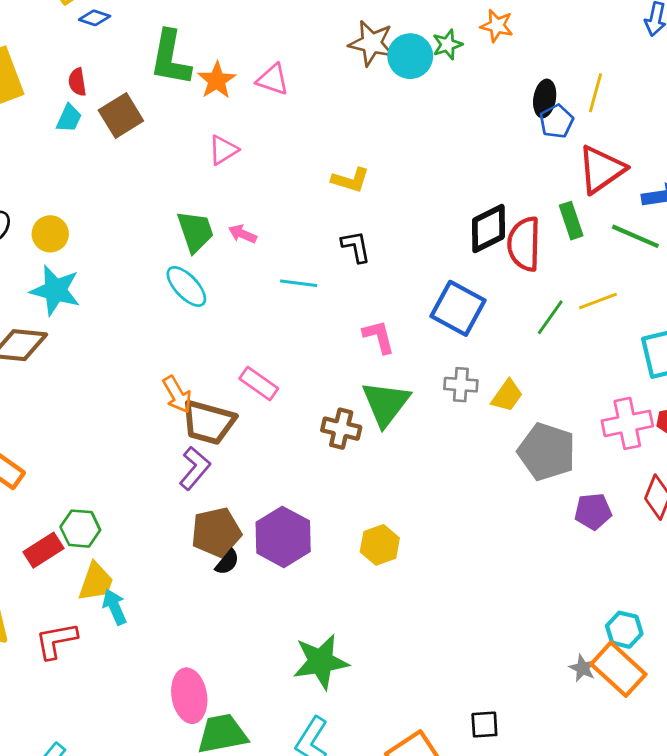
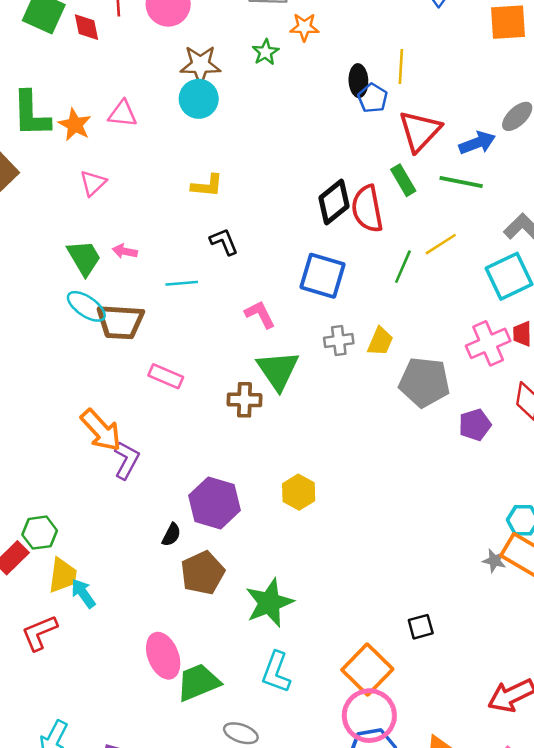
cyan circle: (410, 56) -> (199, 99), moved
orange arrow: (177, 394) -> (101, 430), moved, size x1.4
brown trapezoid: (208, 422) -> (120, 322), moved
brown pentagon: (216, 532) -> (203, 573), moved

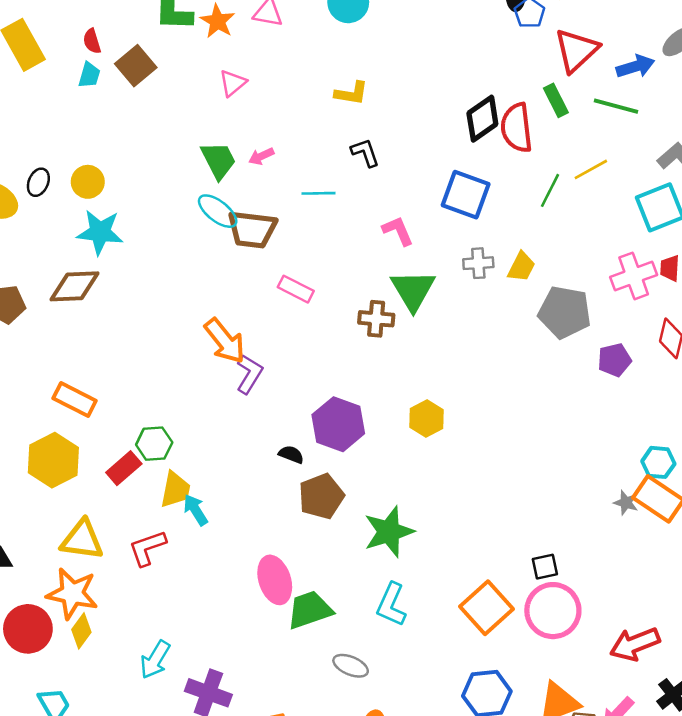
pink arrow: (125, 251) -> (261, 156), turned -40
black semicircle: (171, 535) -> (291, 454), turned -100
pink circle: (369, 716) -> (553, 611), moved

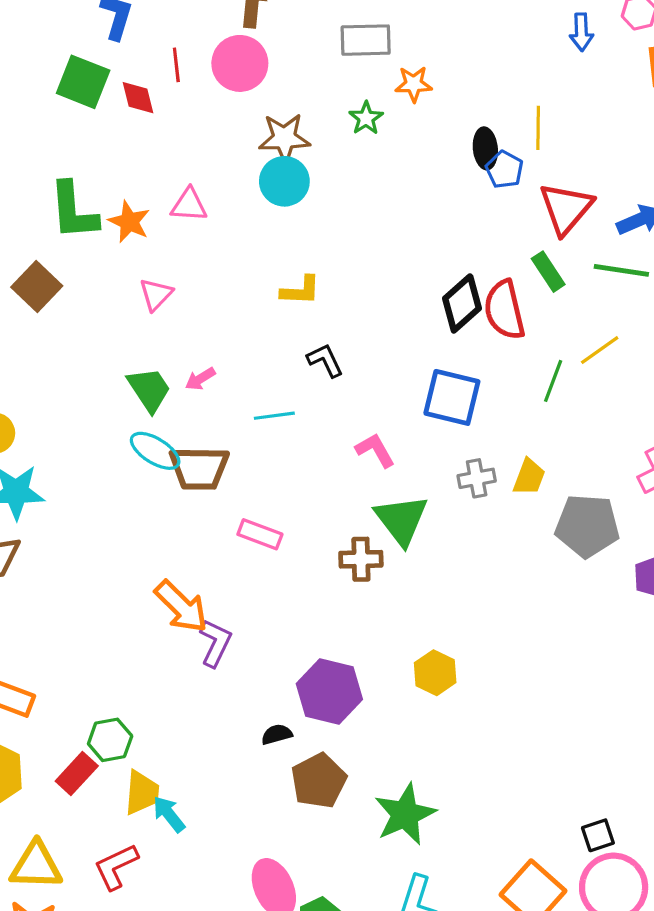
black semicircle: (291, 454) -> (277, 734), turned -30

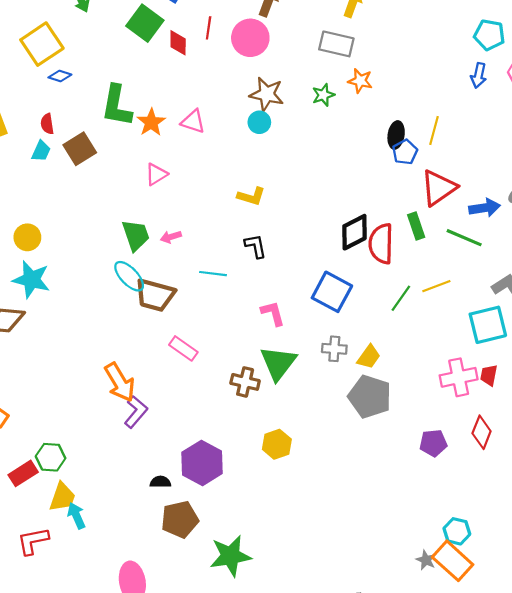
cyan circle: (284, 181) -> (259, 122), size x0.7
gray pentagon: (587, 526) -> (370, 397), moved
yellow hexagon: (435, 673) -> (277, 444), moved

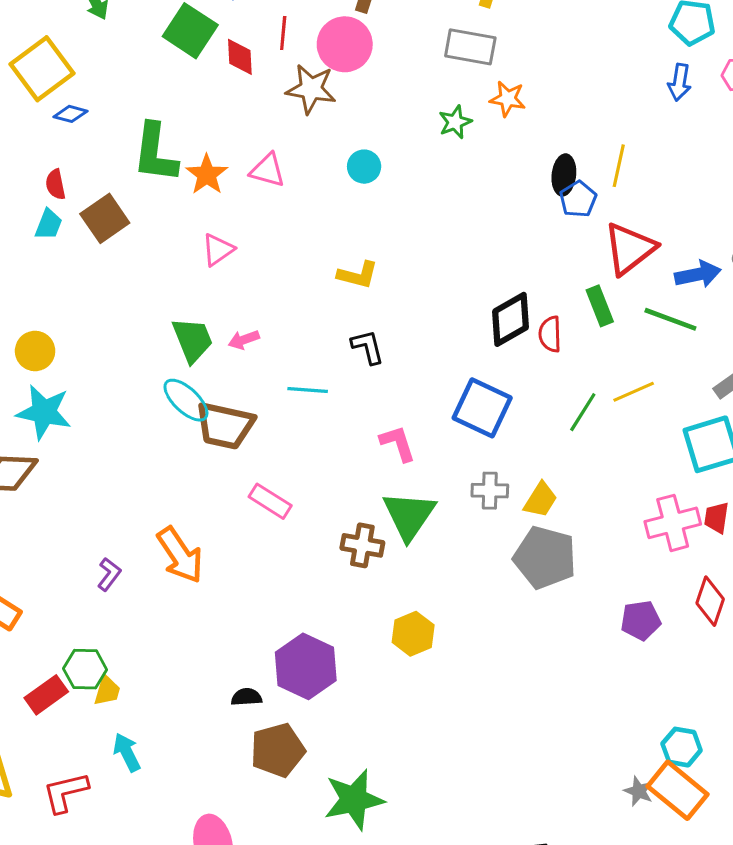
brown star: (267, 94) -> (311, 89), moved
red semicircle: (381, 244) -> (550, 334), size x0.6
purple L-shape: (136, 412) -> (109, 574), moved, size x0.7
yellow trapezoid: (62, 497) -> (107, 691), moved, size x0.7

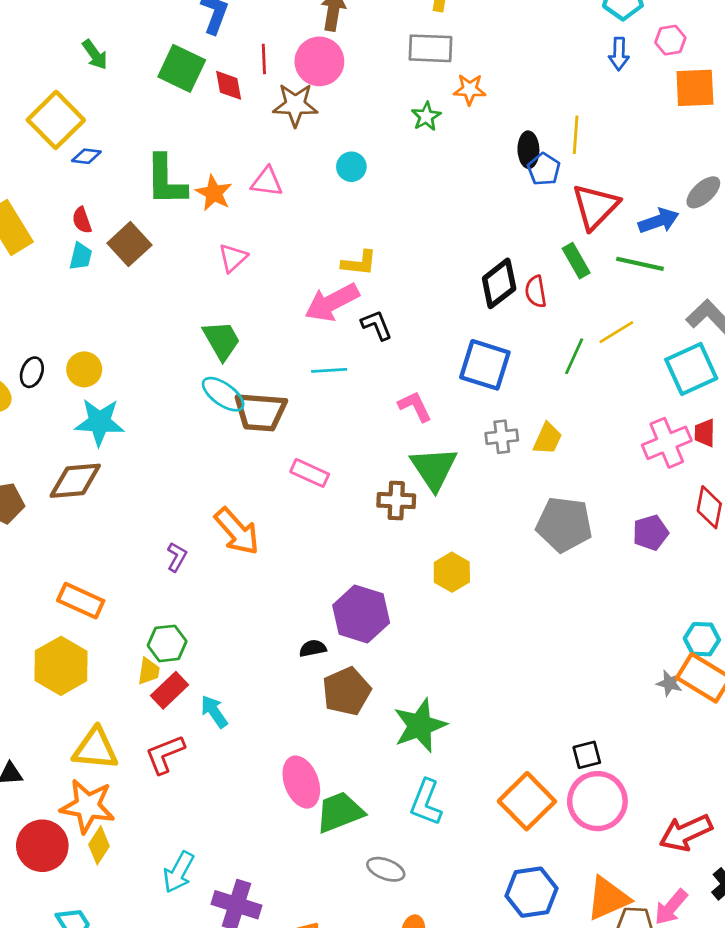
pink arrow: (244, 340) -> (332, 302), moved, size x2.0
gray pentagon: (545, 557) -> (564, 524), moved
yellow trapezoid: (107, 691) -> (149, 671), moved
red rectangle: (46, 695) -> (169, 690), moved

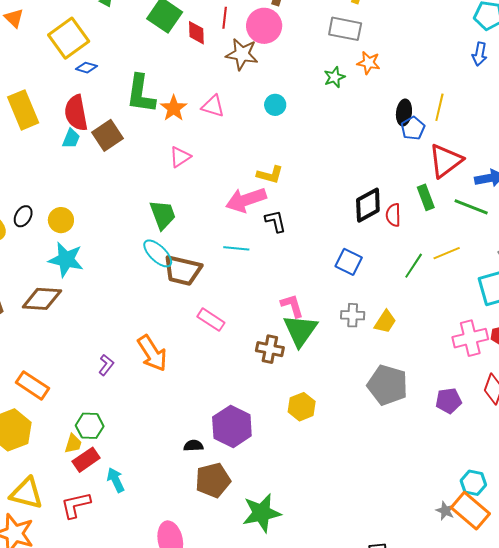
red semicircle: (82, 220) -> (76, 113), size x1.8
blue square: (485, 365) -> (349, 262), size x0.7
pink L-shape: (415, 406) -> (292, 306), moved

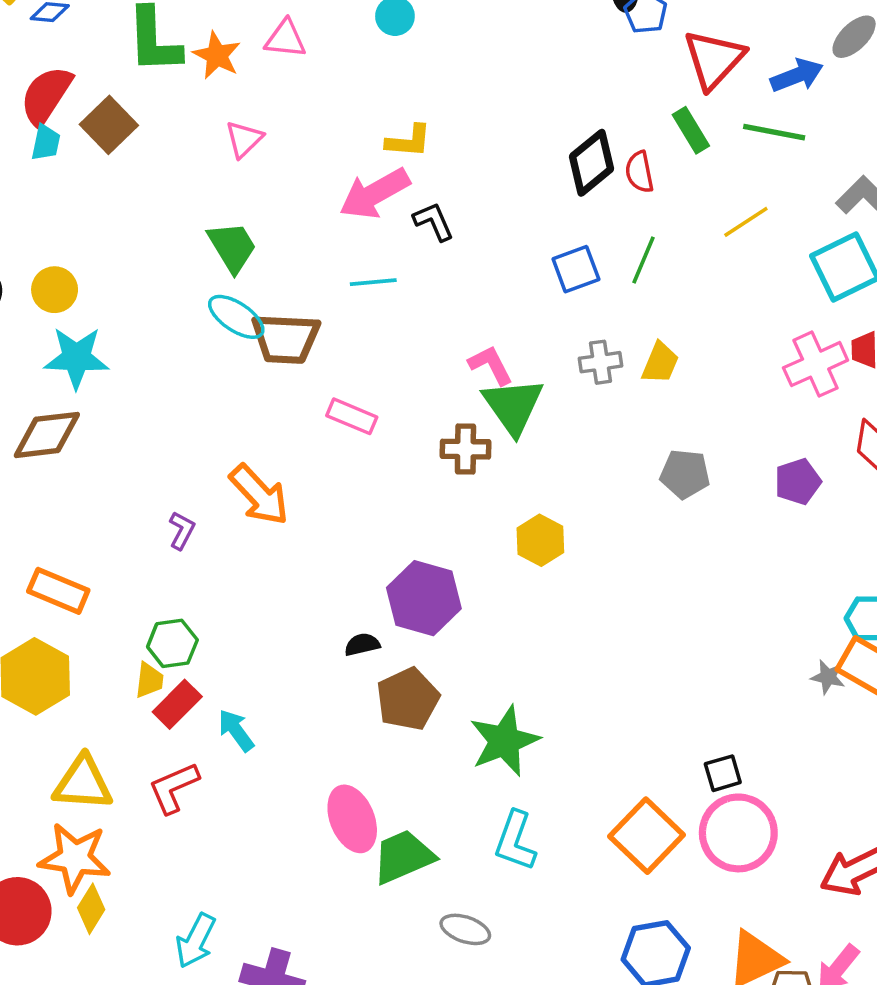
red semicircle: (76, 113) -> (46, 96), turned 54
blue square: (349, 262) -> (576, 269), turned -36
green line: (414, 266) -> (644, 260), moved
gray pentagon: (388, 385) -> (685, 474), size x0.7

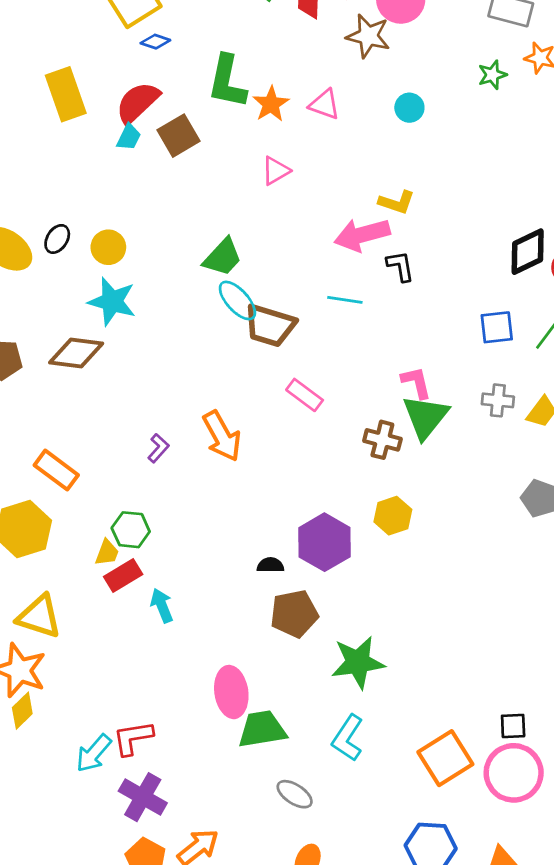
green trapezoid: (232, 247) -> (223, 257), moved, turned 60
yellow hexagon: (540, 540) -> (393, 516), moved
red L-shape: (174, 788) -> (133, 738), moved

